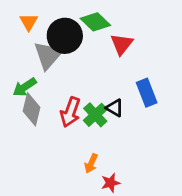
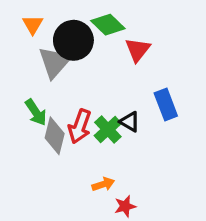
green arrow: (25, 87) -> (36, 112), moved, turned -90
gray diamond: (31, 109) -> (55, 136), moved
orange arrow: (91, 163) -> (103, 184), turned -132

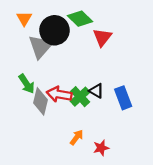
blue rectangle: (166, 104) -> (123, 98), moved
red arrow: (80, 126) -> (59, 94), turned 80
orange arrow: (103, 184) -> (77, 137), turned -35
red star: (125, 206) -> (101, 148), moved

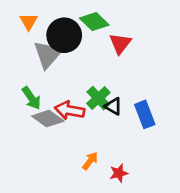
green cross: (80, 97) -> (98, 98), moved
gray diamond: (41, 101) -> (48, 119), turned -68

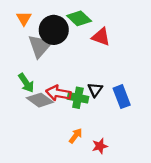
red triangle: (120, 43) -> (101, 37), turned -48
green cross: (98, 98) -> (78, 98), moved, turned -36
black triangle: (113, 106) -> (95, 90), turned 35

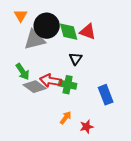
green diamond: (79, 18) -> (69, 32), moved, turned 30
gray triangle: (40, 46) -> (35, 40), turned 35
black triangle: (95, 90) -> (76, 59), moved
blue rectangle: (122, 97) -> (106, 95), moved

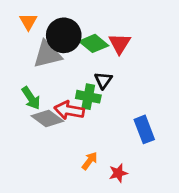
green diamond: (69, 32) -> (94, 43), turned -35
red triangle: (88, 32) -> (120, 43), turned 42
green cross: (68, 85) -> (88, 97), moved

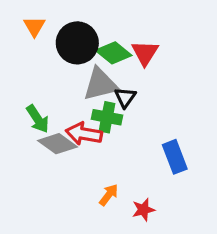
gray triangle: (47, 54) -> (100, 84), moved

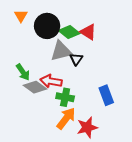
red triangle: (145, 53) -> (88, 32), turned -30
green cross: (107, 117) -> (65, 97), moved
orange arrow: (109, 195) -> (66, 118), size x1.6
red star: (143, 210) -> (87, 127), size x1.5

